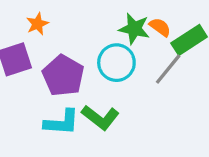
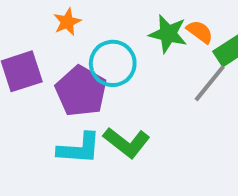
orange star: (37, 24) -> (67, 22), moved
cyan circle: (116, 63) -> (113, 63), moved

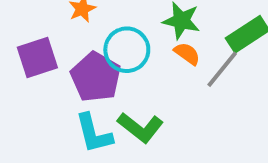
orange semicircle: (200, 32) -> (187, 54), moved
cyan L-shape: (79, 148) -> (94, 133), turned 72

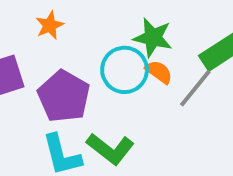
cyan circle: (127, 50) -> (125, 70), moved

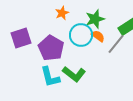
orange star: (50, 25) -> (62, 13), moved
green star: (153, 38) -> (95, 19), turned -30

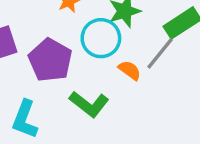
orange semicircle: (98, 36) -> (130, 70), moved
cyan L-shape: (50, 77) -> (25, 119), moved, turned 35

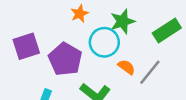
gray line: (160, 53) -> (150, 72), moved

